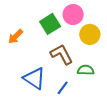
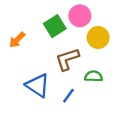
brown L-shape: (62, 54) -> (67, 59), turned -80

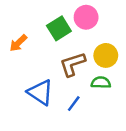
yellow circle: (98, 38) -> (106, 55), moved

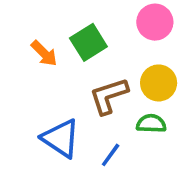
pink circle: (86, 17) -> (155, 22), moved
orange arrow: (18, 43) -> (44, 53), moved, turned -90

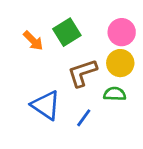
pink circle: (155, 22) -> (122, 32), moved

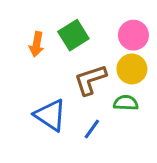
orange arrow: (33, 41) -> (37, 44), turned 55

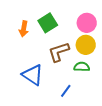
blue line: (92, 129) -> (66, 91), moved

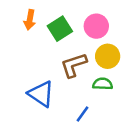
pink circle: (87, 23) -> (96, 26), moved
orange arrow: (24, 29) -> (30, 20), moved

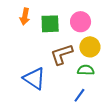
green square: (60, 29) -> (50, 24), turned 30
blue line: (82, 114) -> (79, 95), moved

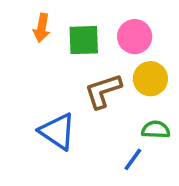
green semicircle: (86, 70) -> (156, 130), moved

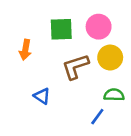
orange arrow: (42, 28) -> (25, 50), moved
blue triangle: (57, 131) -> (42, 96), size x0.6

